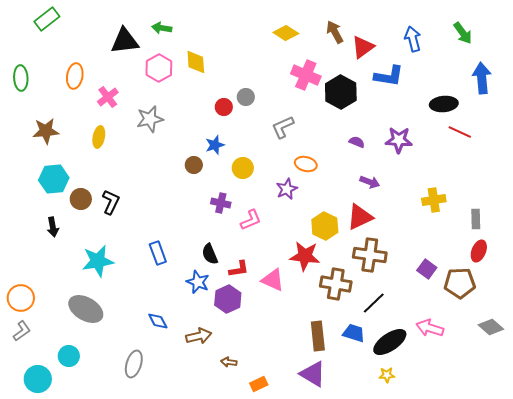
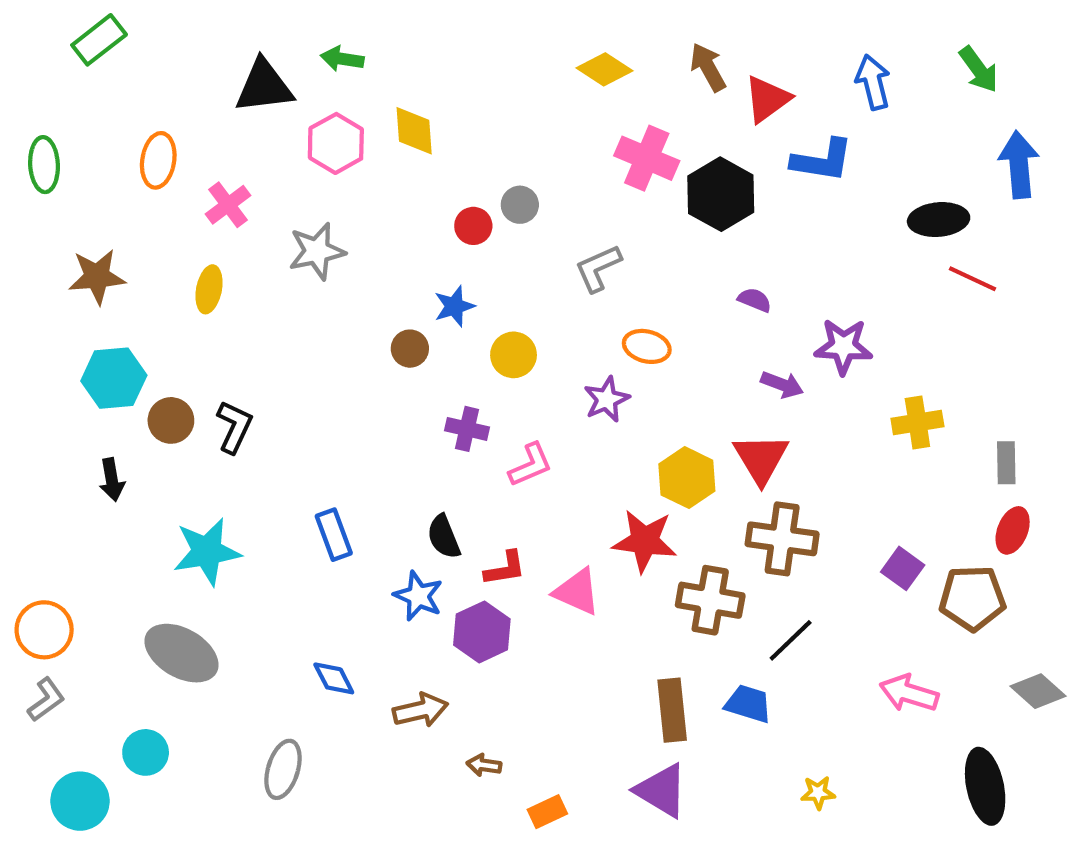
purple star: (399, 140) -> (843, 346), moved
red triangle: (360, 217) -> (761, 459), turned -36
black ellipse: (390, 342) -> (985, 786), moved, turned -68

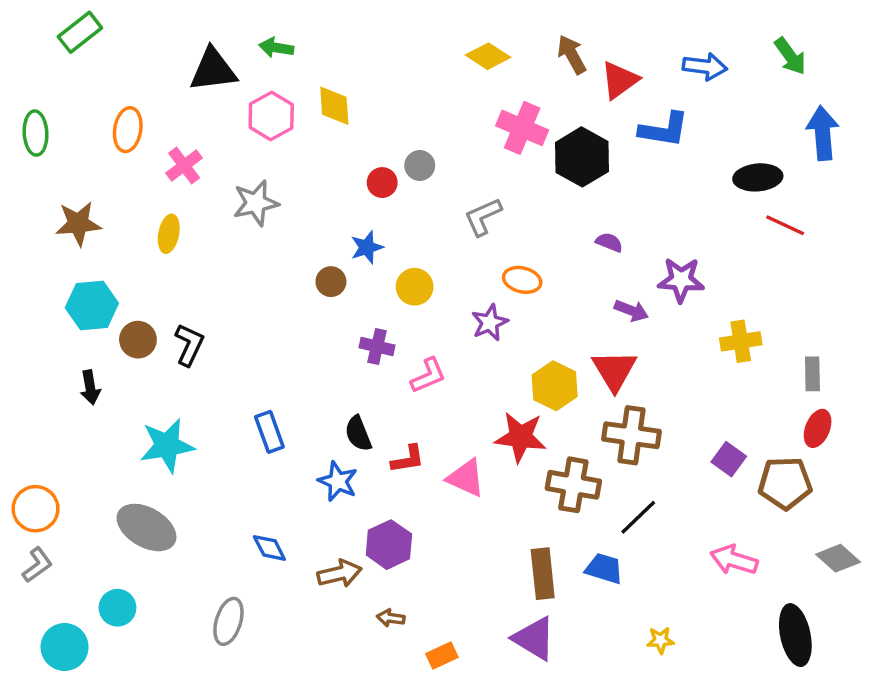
blue arrow: (873, 82) -> (705, 66), turned 111
purple hexagon: (482, 632) -> (389, 545), moved

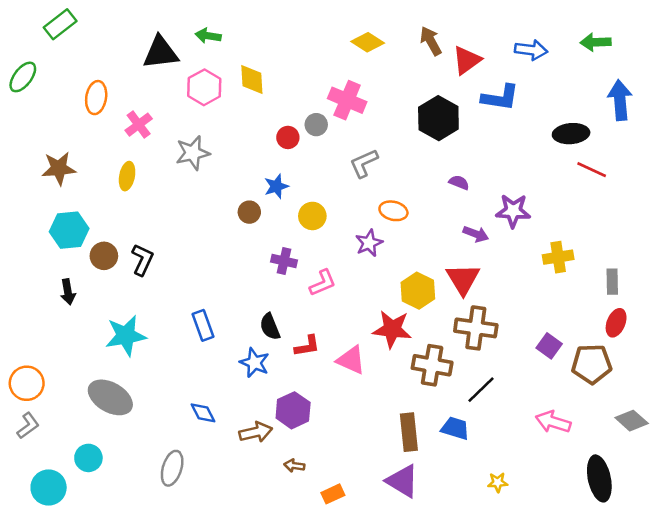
green arrow: (790, 56) -> (595, 42), turned 124
pink cross: (522, 128) -> (347, 100), moved
green ellipse: (36, 133) -> (23, 77), moved, turned 40

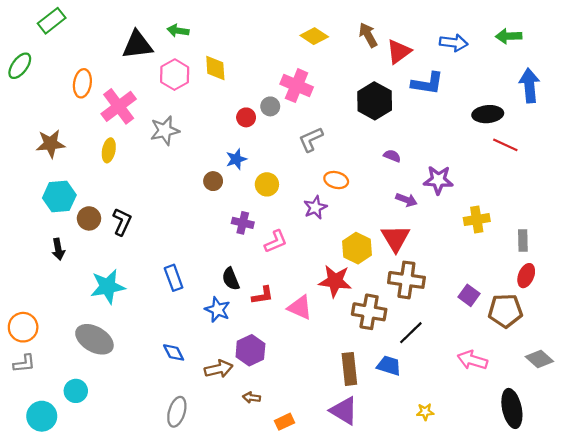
pink cross: (139, 125) -> (119, 106), size x1.5
gray L-shape: (28, 426) -> (24, 363), turned 30
gray ellipse: (172, 468) -> (177, 412), moved

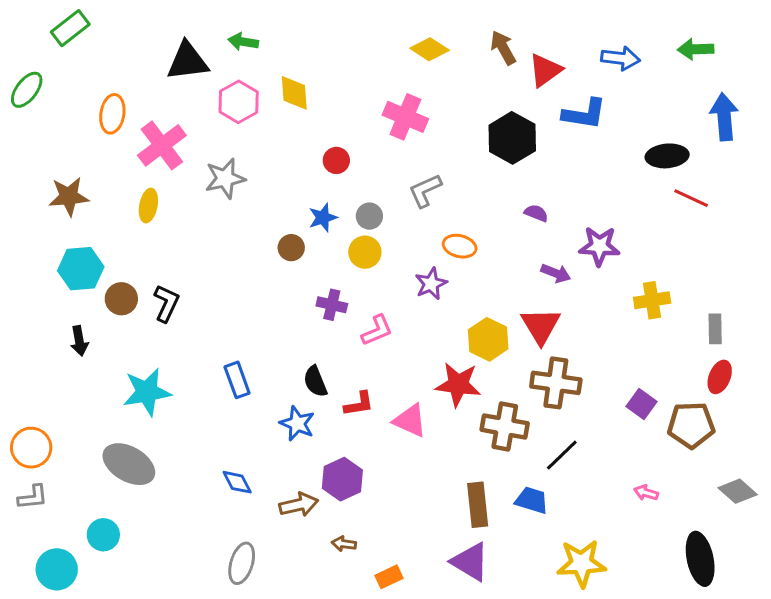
gray circle: (270, 106) -> (369, 216), moved
pink arrow: (472, 360) -> (646, 493), size x0.6
yellow star: (425, 412) -> (581, 563), size x2.0

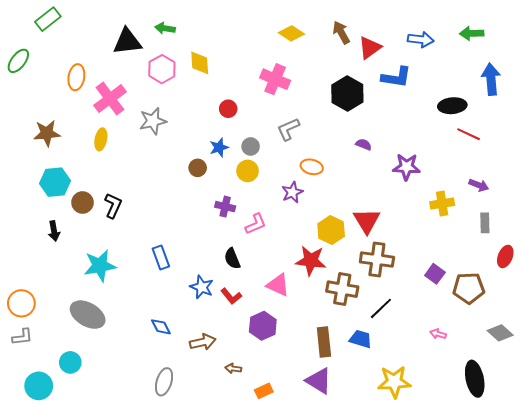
purple arrow: (556, 273) -> (479, 185), moved
red ellipse: (720, 377) -> (505, 256), moved
black semicircle: (315, 381) -> (232, 259), moved
red L-shape: (359, 404) -> (231, 296), moved, turned 60
purple hexagon: (342, 479) -> (263, 326), moved

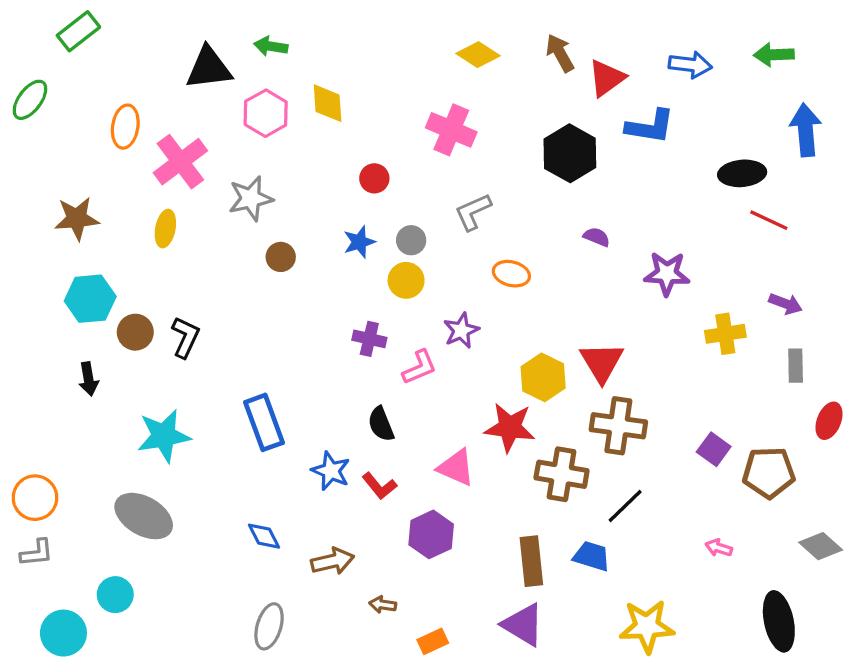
brown circle: (198, 168) -> (281, 257), moved
purple star: (292, 192) -> (461, 330), moved
blue rectangle: (161, 258) -> (264, 422), size x1.4

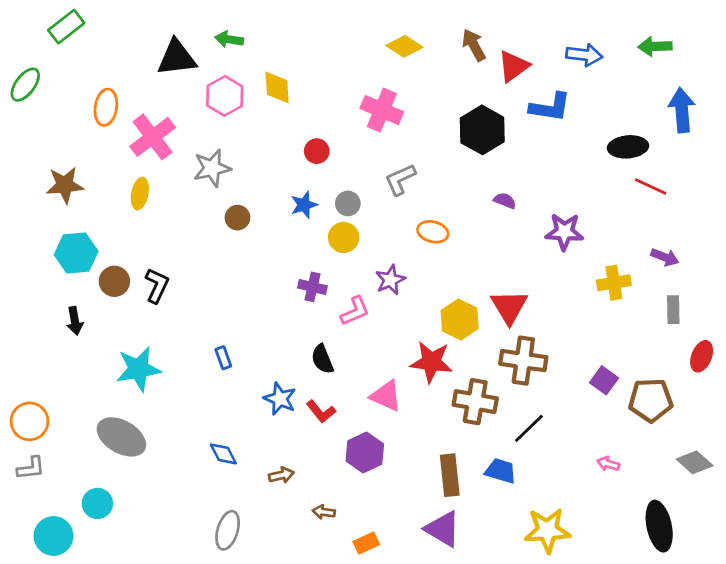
blue rectangle: (264, 422) -> (223, 358), size x0.5
brown arrow: (333, 561) -> (281, 475), size x0.7

